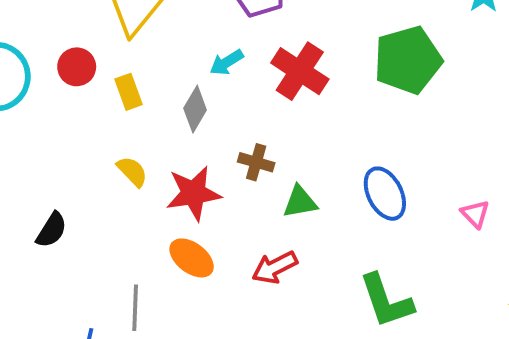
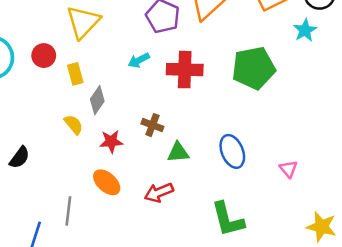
red cross: (300, 71) -> (185, 70), turned -36
gray diamond: (195, 109) -> (97, 100), moved
red star: (193, 193) -> (111, 141), size x0.7

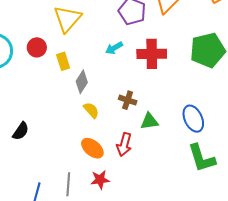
yellow semicircle: (74, 125) -> (91, 110), moved
red star: (111, 141) -> (100, 180), moved
red arrow: (159, 193) -> (124, 144), moved, turned -50
gray line: (68, 211) -> (68, 184), moved
green L-shape: (228, 219) -> (202, 158), moved

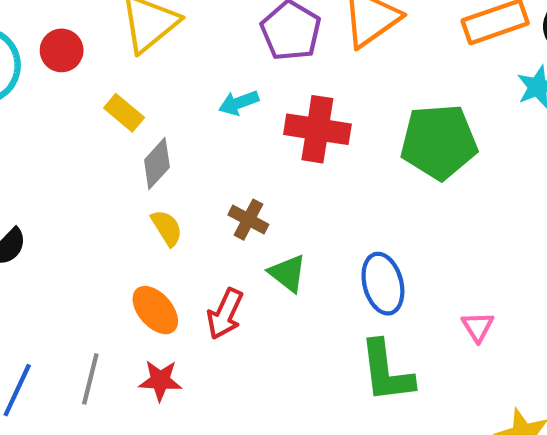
red circle: (37, 47) -> (62, 50), moved
yellow rectangle: (63, 61) -> (124, 113), turned -42
green triangle: (149, 121) -> (288, 273), turned 36

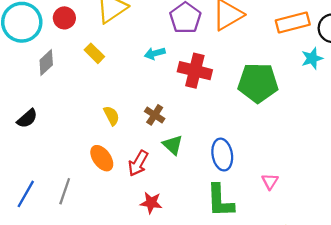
gray diamond: (157, 164) -> (46, 62), moved
red star: (160, 381) -> (151, 203), moved

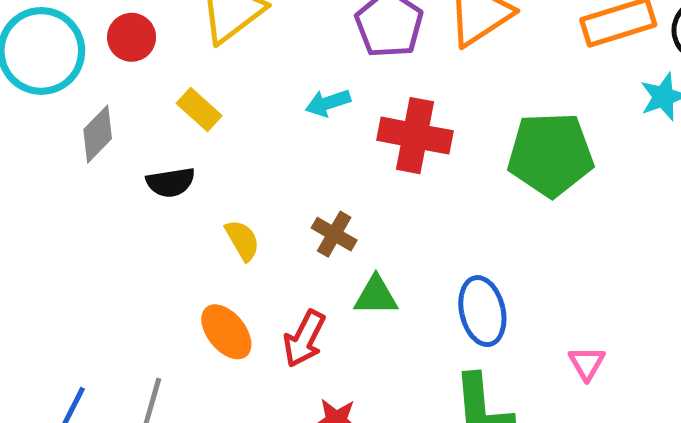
black semicircle: (27, 119) -> (171, 182), moved, turned 35
green triangle: (173, 145) -> (376, 296), turned -40

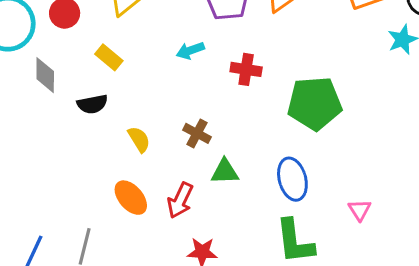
gray diamond: (98, 134) -> (45, 75), turned -42
red cross: (415, 136) -> (246, 69), size x0.7
green pentagon: (551, 154) -> (315, 103), moved

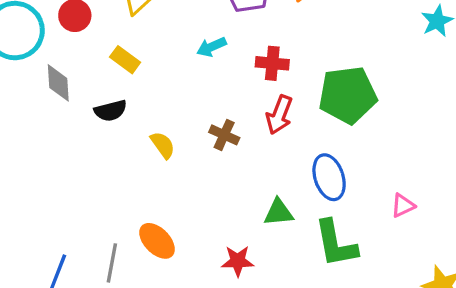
green triangle: (225, 172) -> (279, 212), moved
orange ellipse: (131, 198) -> (157, 241), moved
red arrow: (180, 200) -> (279, 115), moved
pink triangle: (360, 210) -> (403, 206), turned 40

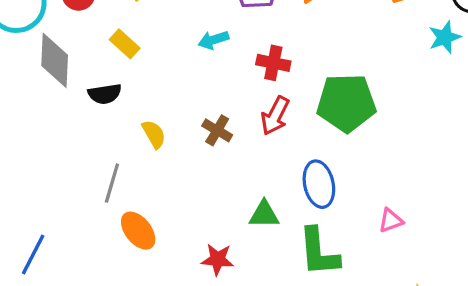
gray diamond: (58, 83) -> (55, 60), size x1.4
gray line: (112, 263) -> (112, 183), moved

